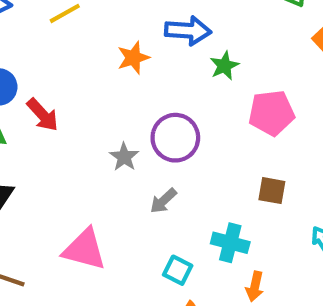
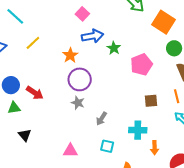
purple circle: (175, 138) -> (80, 79), moved
pink triangle: (84, 249) -> (70, 151), size x0.7
cyan square: (178, 270) -> (107, 146), moved

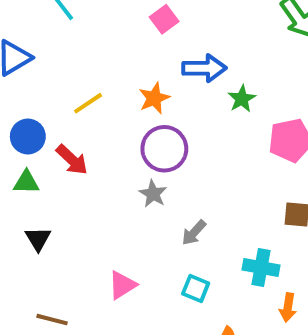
pink square: (82, 14) -> (164, 19), moved
yellow line: (33, 43) -> (88, 103), moved
pink triangle: (70, 151) -> (122, 285), turned -42

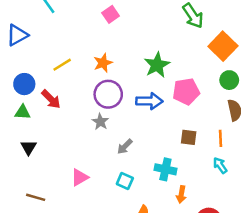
blue arrow: (204, 68) -> (149, 101), moved
green star: (242, 99) -> (157, 65), size x1.5

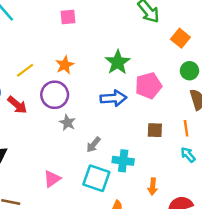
pink square: (111, 14) -> (68, 17), turned 35
orange square: (223, 46) -> (180, 38), size x0.7
purple circle: (108, 94) -> (55, 95), moved
cyan cross: (165, 169) -> (123, 161), moved
cyan square: (125, 181) -> (96, 178), size x1.6

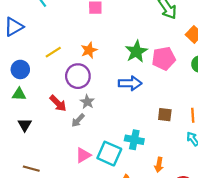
pink pentagon: (148, 86) -> (164, 58), moved
red arrow: (17, 105) -> (58, 103), moved
gray arrow: (93, 145) -> (78, 120), moved
pink triangle: (52, 179) -> (83, 155), moved

